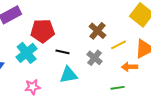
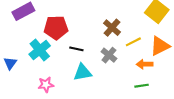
green line: (118, 88) -> (142, 86), moved

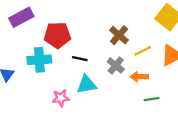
cyan cross: (40, 50) -> (39, 60), turned 35
orange arrow: (145, 64) -> (139, 77), moved
pink star: (46, 85) -> (61, 98), moved

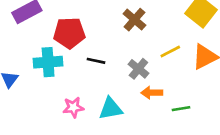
brown cross: (119, 35) -> (134, 20), moved
orange arrow: (139, 77) -> (152, 93), moved
cyan triangle: (87, 85) -> (111, 109), moved

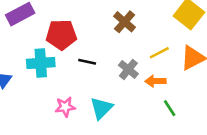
orange arrow: (152, 93) -> (155, 81), moved
cyan triangle: (111, 109) -> (101, 108), turned -35
green line: (181, 109) -> (170, 108), turned 66

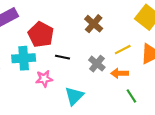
red pentagon: (61, 35) -> (41, 34), turned 30
pink star: (65, 107) -> (44, 79), moved

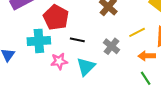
orange arrow: (120, 73) -> (147, 56), moved
cyan triangle: (74, 96) -> (86, 67), moved

